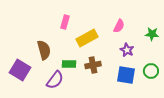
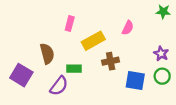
green star: (152, 34) -> (163, 12), moved
purple star: (127, 50) -> (161, 54), moved
brown cross: (93, 65) -> (111, 61), moved

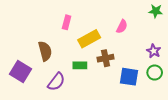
green rectangle: (74, 69) -> (80, 65), moved

